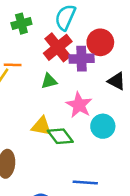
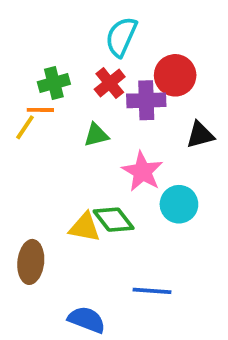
green cross: (21, 24) -> (54, 83), moved
red cross: (58, 47) -> (110, 83), size x0.7
black triangle: (117, 81) -> (200, 135), turned -42
yellow triangle: (41, 126) -> (85, 227), moved

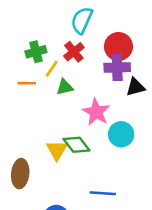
purple cross: (146, 100) -> (117, 67), moved
orange line: (40, 110) -> (27, 83), moved
yellow line: (25, 127) -> (52, 69), moved
yellow triangle: (85, 227) -> (57, 150), turned 50

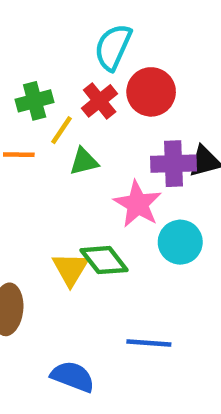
red circle: (118, 46) -> (151, 92), moved
purple cross: (117, 67) -> (174, 164), moved

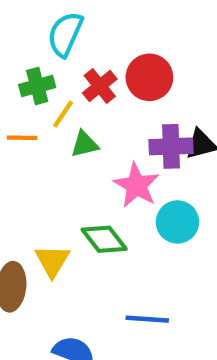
cyan semicircle: (113, 47) -> (65, 34), moved
yellow triangle: (70, 269) -> (52, 261), moved

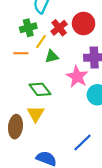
green diamond: (104, 239) -> (40, 89), moved
blue line: (147, 319) -> (82, 143), turned -48

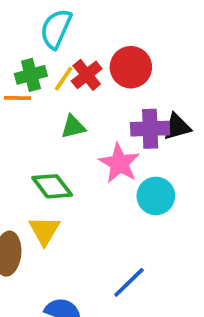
yellow line: (41, 42) -> (64, 79), moved
orange line: (21, 53) -> (17, 98), moved

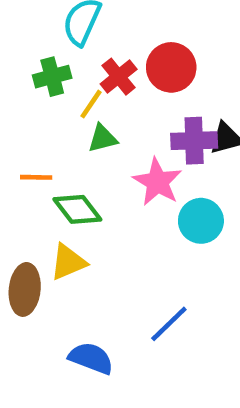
yellow line: (64, 79) -> (91, 104), moved
orange line: (17, 98) -> (36, 177), moved
yellow triangle: (44, 231) -> (68, 262), turned 36

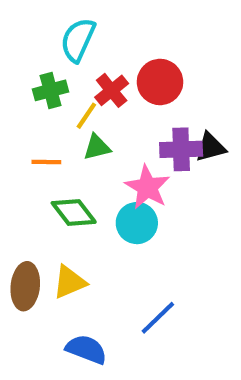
orange line: (36, 177) -> (46, 162), moved
cyan circle: (201, 221) -> (137, 223), moved
yellow triangle: (68, 262) -> (69, 282), moved

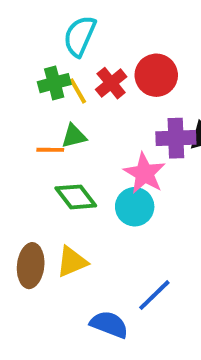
yellow line: (86, 116) -> (78, 91), moved, turned -64
green triangle: (97, 147) -> (74, 136), moved
blue semicircle: (86, 349) -> (109, 324), moved

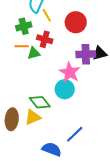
red cross: (111, 83) -> (45, 39), moved, turned -35
yellow line: (78, 91) -> (47, 15), moved
orange line: (50, 150) -> (22, 46), moved
green diamond: (76, 197) -> (40, 102), moved

